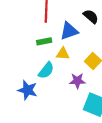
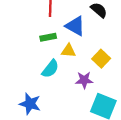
blue triangle: (69, 31) -> (75, 26), turned 48
blue star: (27, 90) -> (30, 104), moved

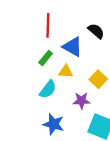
green rectangle: (48, 37) -> (46, 58), turned -40
blue star: (30, 104) -> (53, 124), moved

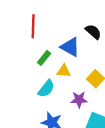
red line: (48, 25) -> (33, 26), moved

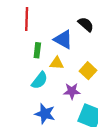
green rectangle: (44, 58) -> (37, 50), turned -32

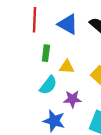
blue triangle: (63, 39) -> (68, 24), moved
purple star: (72, 91) -> (72, 99), moved

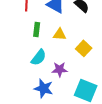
yellow triangle: (67, 67) -> (60, 34), moved

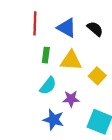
yellow triangle: (60, 34) -> (71, 61), size x1.5

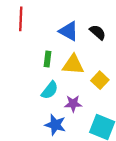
red line: (35, 23) -> (21, 19), moved

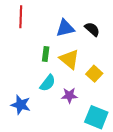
blue triangle: (69, 31) -> (65, 28), turned -42
yellow triangle: (73, 65) -> (69, 59), turned 35
blue star: (55, 125) -> (21, 105), moved

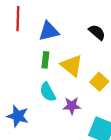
blue triangle: (65, 28) -> (49, 31), moved
cyan semicircle: (48, 83) -> (48, 92), turned 114

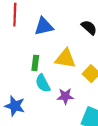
green rectangle: (45, 60) -> (35, 63), moved
yellow triangle: (72, 66) -> (65, 59), turned -30

